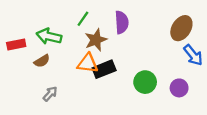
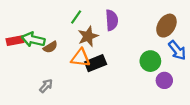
green arrow: (49, 36) -> (33, 40), moved
brown semicircle: (42, 61) -> (50, 47), moved
green circle: (145, 82) -> (150, 61), moved

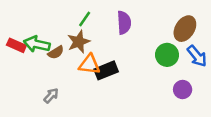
brown star: (88, 36) -> (79, 42), moved
red rectangle: (15, 41) -> (16, 45), turned 35
green circle: (150, 61) -> (167, 55), moved

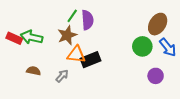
purple semicircle: (124, 23) -> (87, 20), moved
brown semicircle: (56, 52) -> (34, 71), moved, turned -136
gray arrow: (51, 95) -> (62, 76), moved

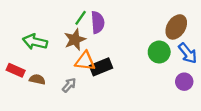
red rectangle: (14, 38) -> (16, 70), moved
purple circle: (156, 76) -> (184, 82), moved

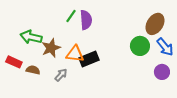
brown star: (75, 39) -> (51, 48), moved

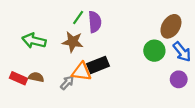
brown star: (51, 48) -> (73, 42), moved, turned 30
orange triangle: (75, 54) -> (81, 72), moved
red rectangle: (14, 62) -> (19, 78), moved

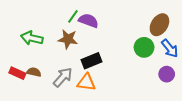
purple semicircle: (95, 22) -> (88, 21), turned -66
orange triangle: (81, 72) -> (86, 82), moved
gray arrow: (67, 83) -> (63, 77), size x1.5

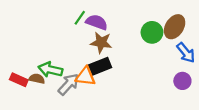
green arrow: (32, 38) -> (50, 70), moved
brown star: (68, 39) -> (101, 43), moved
green circle: (144, 47) -> (152, 32), moved
orange triangle: (86, 82) -> (85, 76), moved

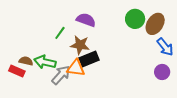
green line: (80, 18) -> (60, 33), moved
green circle: (152, 32) -> (135, 19), moved
brown star: (101, 43) -> (80, 45), moved
brown semicircle: (37, 79) -> (26, 61), moved

